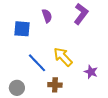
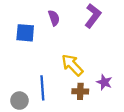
blue line: (37, 63) -> (42, 88), moved, turned 40
brown cross: (55, 85) -> (80, 91), moved

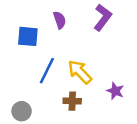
blue line: (42, 88) -> (47, 71), moved, turned 30
brown cross: (80, 91) -> (72, 101), moved

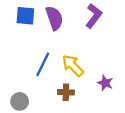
purple semicircle: (60, 20) -> (54, 18), size x1.5
blue square: (28, 36) -> (25, 16), moved

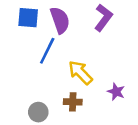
blue line: (43, 64) -> (47, 51), moved
gray circle: (20, 101) -> (38, 112), moved

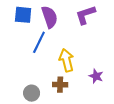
purple L-shape: (103, 18) -> (85, 15), turned -145
yellow arrow: (80, 72) -> (66, 60), turned 30

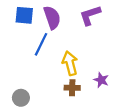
brown cross: (60, 85) -> (72, 88), moved
gray circle: (32, 93) -> (21, 98), moved

